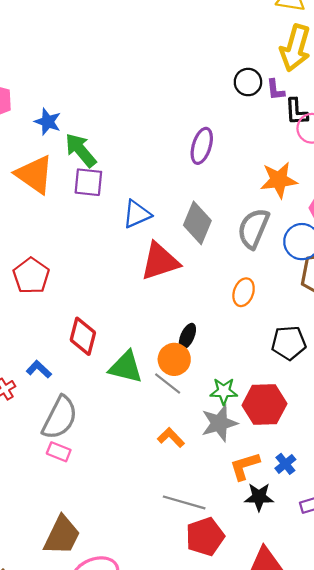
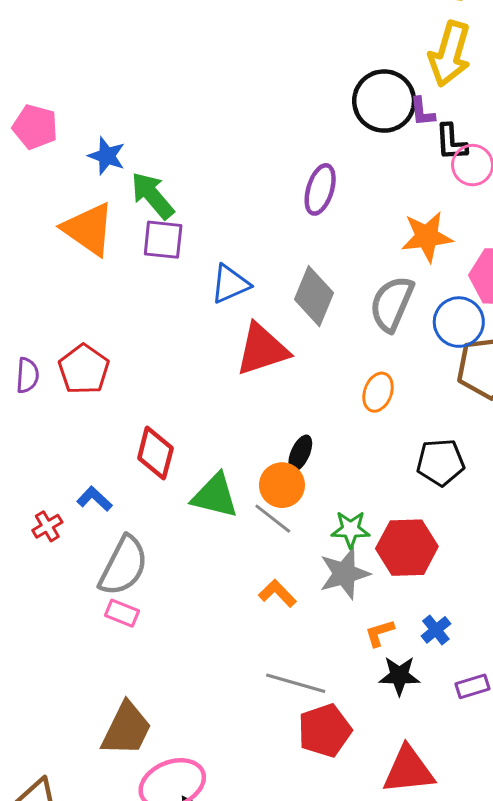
black circle: (248, 82) -> (384, 101), size x1.6
orange L-shape: (245, 466) -> (380, 633), size x0.7

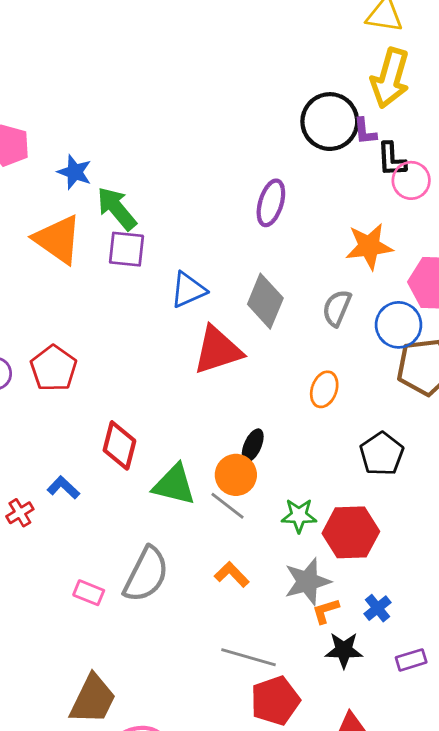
gray semicircle: (392, 304) -> (337, 308), size x0.7
black pentagon: (441, 462) -> (382, 454), turned -30
gray semicircle: (123, 566) -> (146, 574), moved
gray star: (344, 574) -> (307, 581), moved

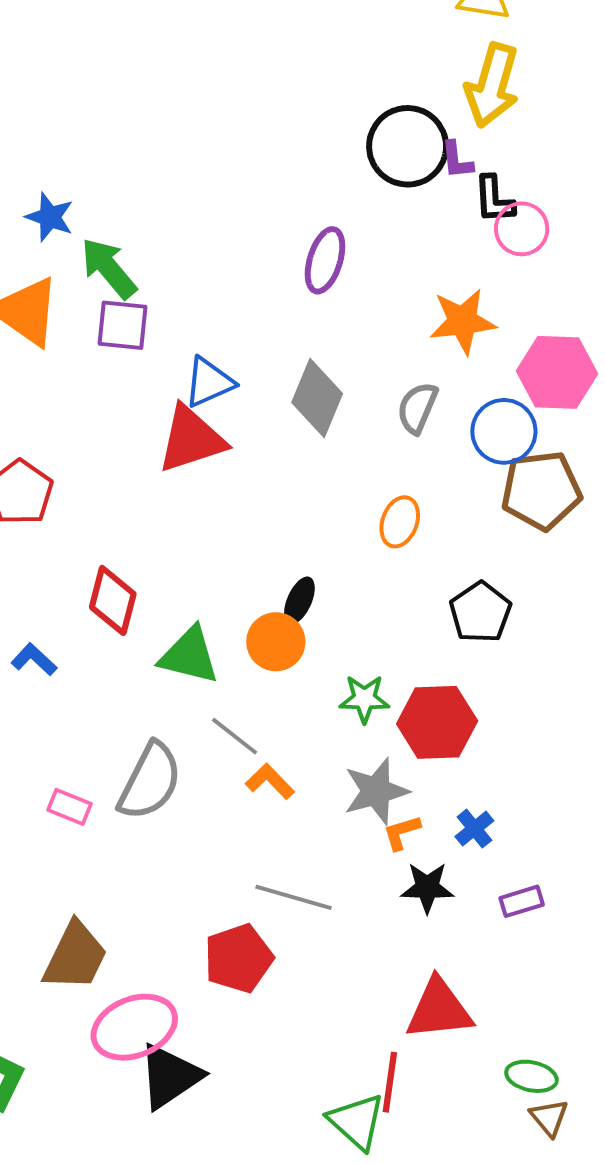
red triangle: (218, 350) -> (191, 439), moved
gray line: (227, 506) -> (235, 736), moved
red pentagon: (275, 701) -> (238, 958), moved

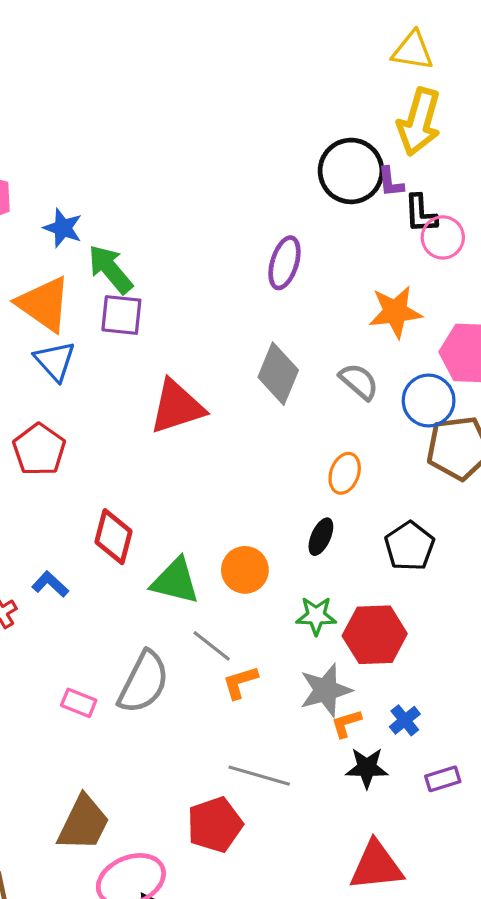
blue triangle: (209, 382) -> (55, 361), moved, turned -48
gray semicircle: (417, 408) -> (359, 382), turned 108
black ellipse: (299, 600) -> (321, 537), moved
orange L-shape: (270, 781) -> (240, 682), turned -63

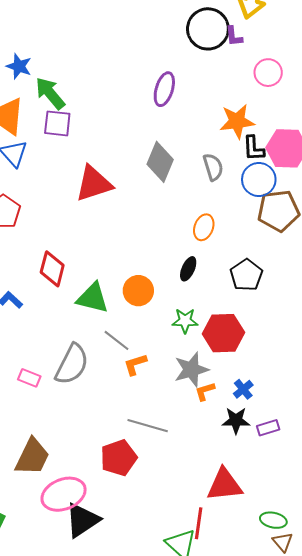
black L-shape: (421, 214) -> (254, 148), moved
gray semicircle: (359, 382) -> (213, 167), turned 32
black star: (367, 768) -> (236, 420), moved

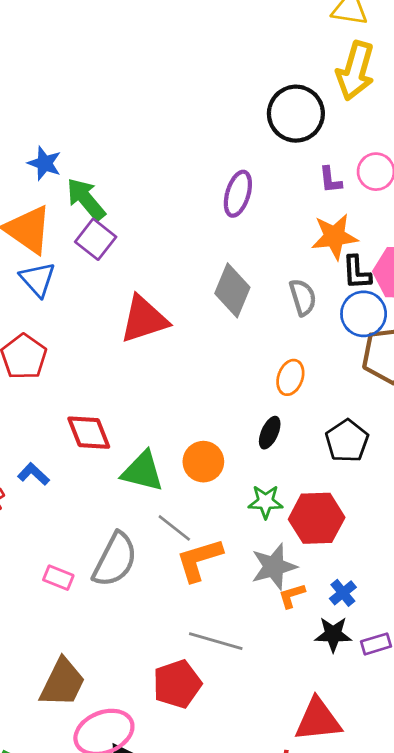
purple L-shape: (234, 36) -> (330, 180), moved
purple square: (57, 123) -> (96, 239), turned 32
red diamond: (52, 269) -> (89, 433), turned -36
orange L-shape: (135, 364) -> (199, 560), size x1.5

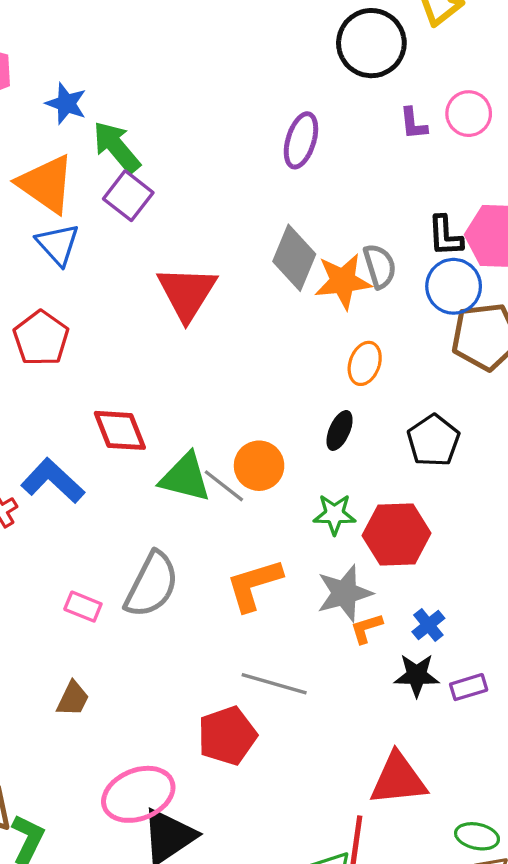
orange star: (335, 237) -> (343, 281), moved
red triangle: (144, 319) -> (187, 293), turned -40
blue L-shape: (33, 474) -> (53, 481), size x1.6
gray line: (174, 528) -> (224, 486), moved
brown trapezoid: (62, 683) -> (73, 699), moved, size x0.6

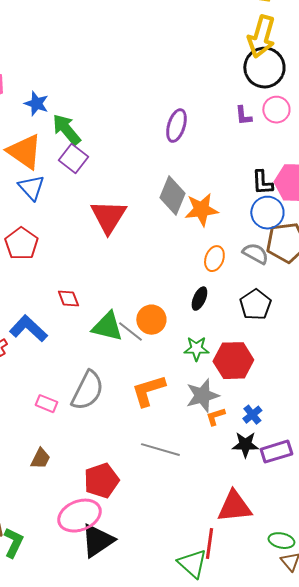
black circle: (371, 43) -> (264, 68), moved
gray semicircle: (380, 266) -> (255, 254), moved, turned -44
red diamond: (120, 430) -> (68, 299), size x0.7
purple rectangle: (469, 687) -> (276, 452), size x1.4
red pentagon: (227, 736) -> (101, 481), moved

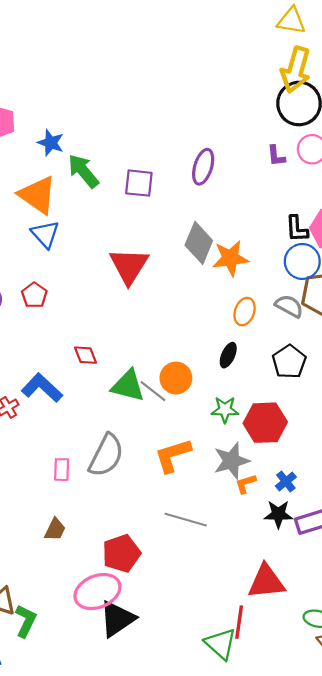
purple square: (73, 159) -> (139, 183), moved, turned -32
red pentagon: (21, 244) -> (34, 295), size x0.7
pink rectangle: (46, 404) -> (62, 470), turned 70

